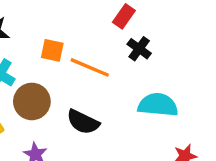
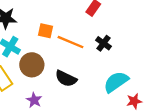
black cross: (139, 49) -> (103, 43), moved
cyan semicircle: (158, 105) -> (116, 82), moved, turned -40

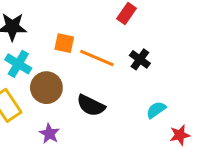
cyan semicircle: (116, 82) -> (156, 110), size x0.6

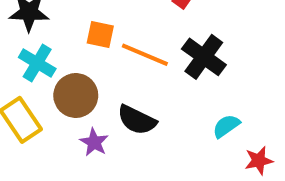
black cross: (140, 59) -> (204, 57), size x1.5
purple star: (49, 134) -> (94, 142), moved

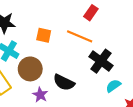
orange line: (145, 55) -> (80, 36), moved
black cross: (204, 57) -> (101, 61), moved

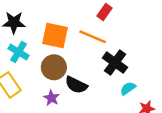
orange square: (44, 35) -> (55, 36), size x1.6
brown circle: (30, 69) -> (54, 67), moved

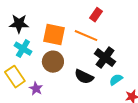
black semicircle: (76, 85) -> (84, 77), moved
purple star: (52, 98) -> (36, 89), moved

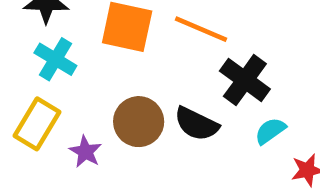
brown circle: (53, 62) -> (139, 122), moved
yellow rectangle: (15, 77) -> (37, 124), turned 65

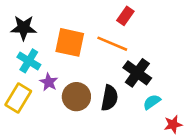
black semicircle: (196, 124) -> (110, 98), turned -105
purple star: (85, 152) -> (49, 82), moved

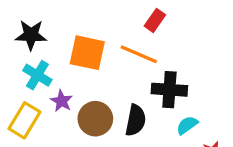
black cross: (137, 73) -> (169, 90), turned -32

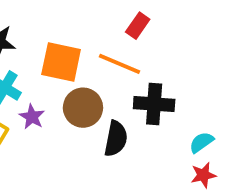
brown circle: (95, 119) -> (83, 108), moved
cyan semicircle: (187, 125) -> (201, 142), moved

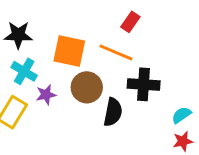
purple star: (32, 117) -> (46, 95), turned 30

